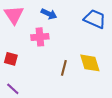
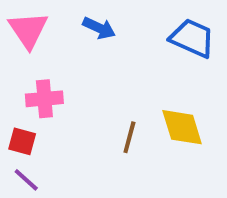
pink cross: (40, 37) -> (44, 99), moved
red square: (11, 59) -> (22, 141), moved

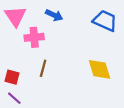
pink cross: (44, 99) -> (34, 37), moved
brown line: (129, 137) -> (43, 68), moved

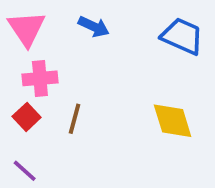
pink cross: (34, 37) -> (40, 78), moved
red square: (12, 77) -> (27, 117), moved, turned 32

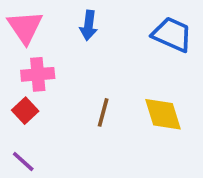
blue arrow: (94, 27) -> (89, 25), turned 72
brown line: (75, 119) -> (103, 112), moved

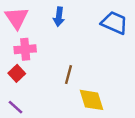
yellow diamond: (163, 114) -> (91, 100), moved

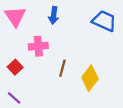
pink cross: (25, 49) -> (38, 46), moved
yellow diamond: (91, 100) -> (90, 78), moved, turned 55

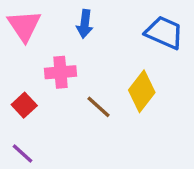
brown line: (62, 68) -> (99, 107), turned -63
yellow diamond: (90, 78) -> (142, 91), moved

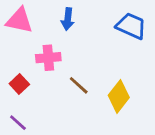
pink triangle: (24, 26) -> (19, 20), turned -44
yellow diamond: (142, 91) -> (119, 96), moved

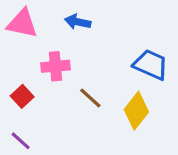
blue arrow: (68, 19) -> (78, 22), turned 95
blue trapezoid: (131, 26) -> (151, 65), moved

